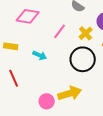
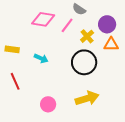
pink diamond: (28, 16) -> (43, 19), moved
pink line: (60, 31) -> (67, 25), moved
yellow arrow: (70, 93) -> (87, 98), moved

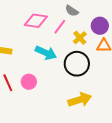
cyan arrow: (41, 58) -> (46, 53), moved, size x1.5
pink circle: (48, 104) -> (29, 82), moved

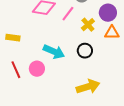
cyan arrow: (46, 53) -> (54, 52), moved
black circle: (77, 64) -> (85, 51), size x0.6

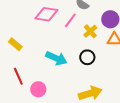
yellow rectangle: (13, 38) -> (15, 44), turned 32
pink circle: (37, 69) -> (38, 89), moved

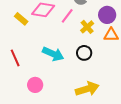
yellow rectangle: (15, 44) -> (21, 19), moved
red line: (18, 76) -> (15, 58), moved

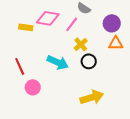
yellow rectangle: (21, 19) -> (26, 27), turned -32
yellow cross: (87, 27) -> (81, 44), moved
pink circle: (35, 85) -> (33, 87), moved

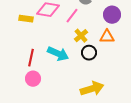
orange triangle: (116, 43) -> (107, 37), moved
red line: (20, 66) -> (31, 58), moved, turned 36

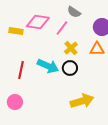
black circle: (89, 53) -> (70, 68), moved
pink circle: (33, 79) -> (15, 102), moved

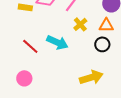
black circle: (70, 68) -> (102, 44), moved
red line: (21, 70) -> (30, 46), turned -60

